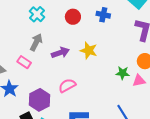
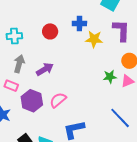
cyan cross: (37, 14) -> (14, 36), turned -35
yellow star: (89, 50) -> (94, 39), moved
purple hexagon: (40, 100) -> (32, 101), moved

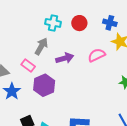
cyan cross: (14, 36) -> (53, 23), moved
pink semicircle: (58, 100) -> (97, 55), moved

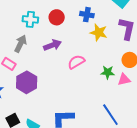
pink semicircle: (97, 55) -> (76, 62), moved
purple arrow: (65, 58) -> (52, 45), moved

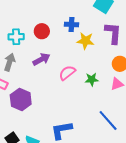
green star: (108, 72) -> (92, 79), moved

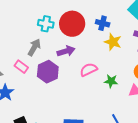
red circle: (42, 31) -> (72, 24), size x1.6
purple hexagon: (21, 100) -> (48, 72), moved

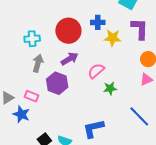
cyan cross: (46, 24) -> (32, 39), moved
pink rectangle: (21, 67) -> (31, 96), moved
green star: (111, 81) -> (110, 88), moved

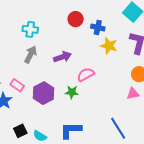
red circle: (68, 31) -> (76, 19), moved, size x0.6
purple hexagon: (57, 83) -> (43, 93), moved
green star: (110, 88) -> (72, 92), moved

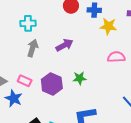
pink semicircle: (86, 74) -> (116, 57), moved, turned 36

